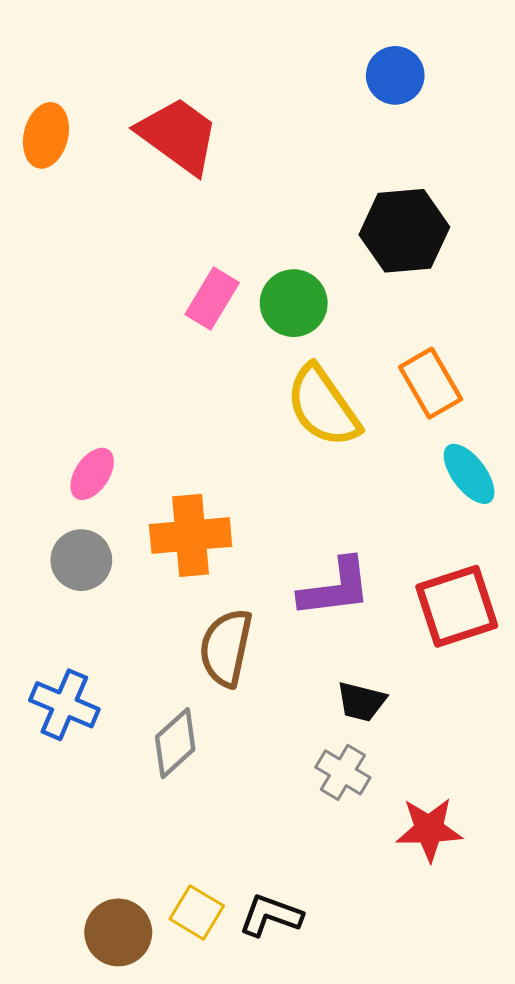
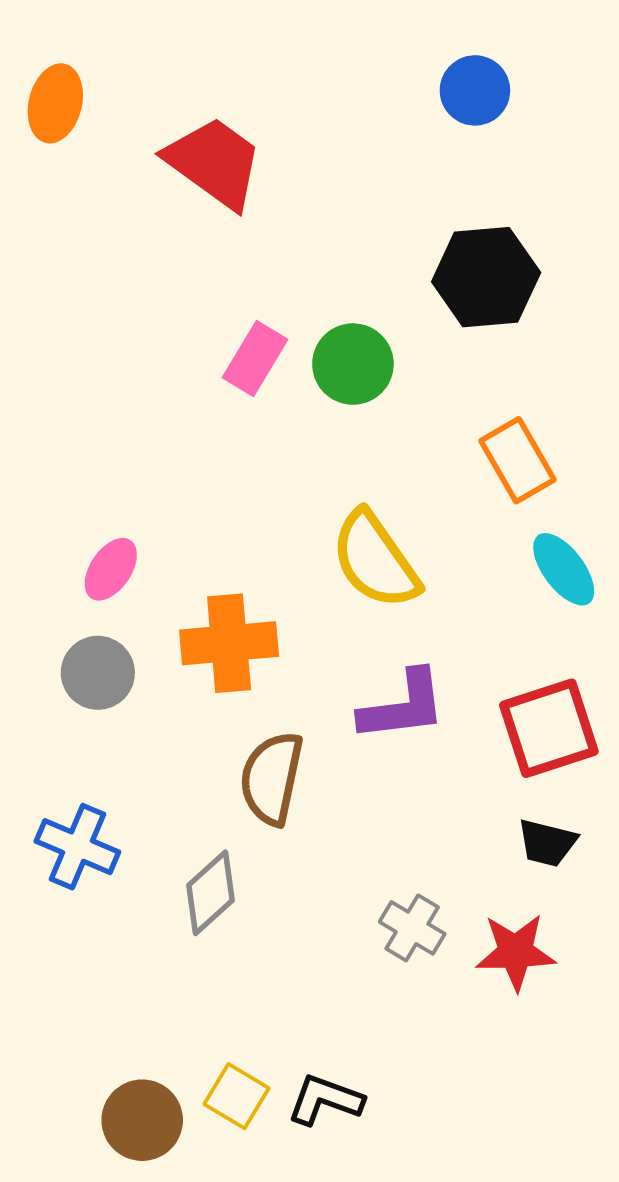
orange ellipse: (46, 135) -> (55, 103), moved
yellow semicircle: (323, 406) -> (375, 560), moved
black trapezoid: (361, 702) -> (547, 843), moved
red star: (429, 829) -> (516, 952), moved

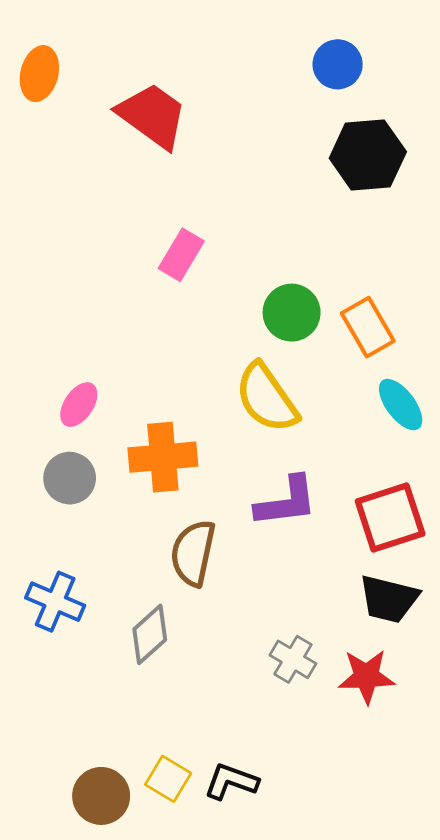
black hexagon: (486, 277) -> (368, 155), moved
green circle: (353, 364) -> (292, 313), moved
black trapezoid: (547, 843) -> (389, 599), size x1.4

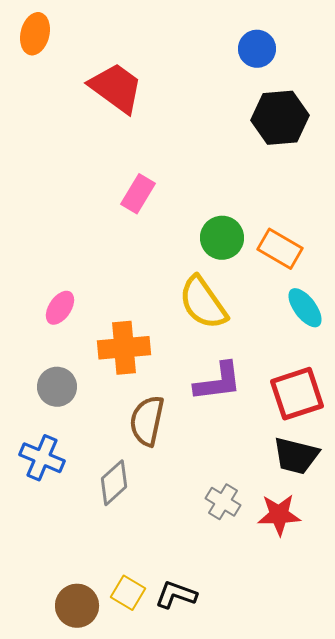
orange ellipse: (39, 74) -> (35, 34), moved
orange rectangle: (368, 327) -> (280, 249), turned -30
gray circle: (70, 478) -> (57, 387), moved

